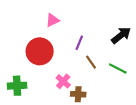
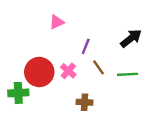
red circle: (40, 51) -> (39, 72), moved
green line: (118, 68) -> (128, 74), turned -30
pink cross: (63, 81) -> (68, 71), moved

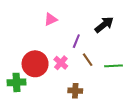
black arrow: (131, 38) -> (104, 25), moved

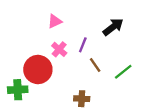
pink cross: (61, 63) -> (59, 49), moved
green line: (113, 66) -> (123, 72), turned -36

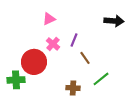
black arrow: (113, 27) -> (114, 21), moved, turned 42
green line: (123, 72) -> (101, 79), moved

